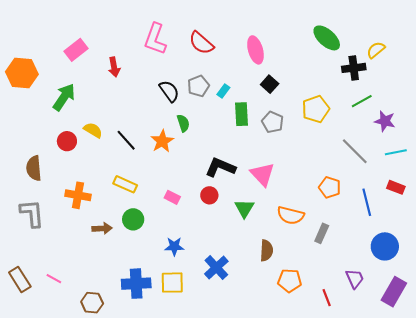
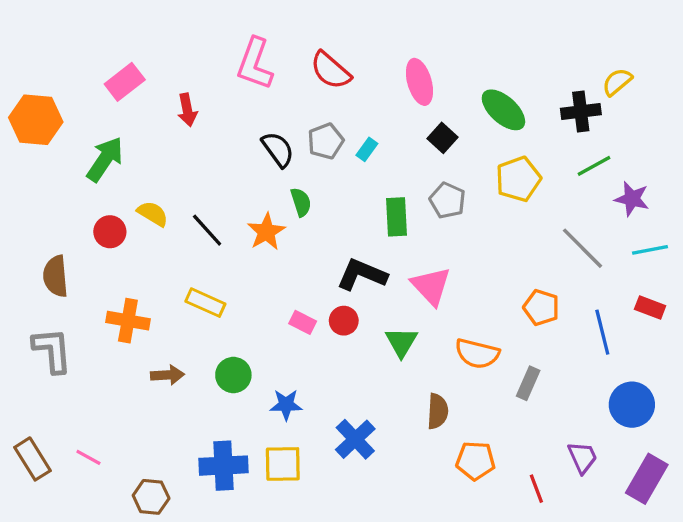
green ellipse: (327, 38) -> (503, 110), moved
green rectangle: (241, 114) -> (396, 217), moved
pink rectangle: (172, 197) -> (303, 322), moved
green circle: (133, 219) -> (233, 375), moved

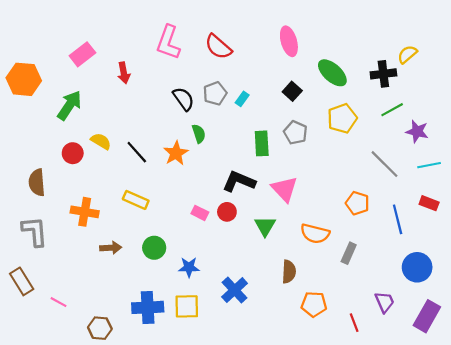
pink ellipse: (419, 82) -> (289, 41), moved
brown rectangle: (32, 459) -> (22, 281), moved

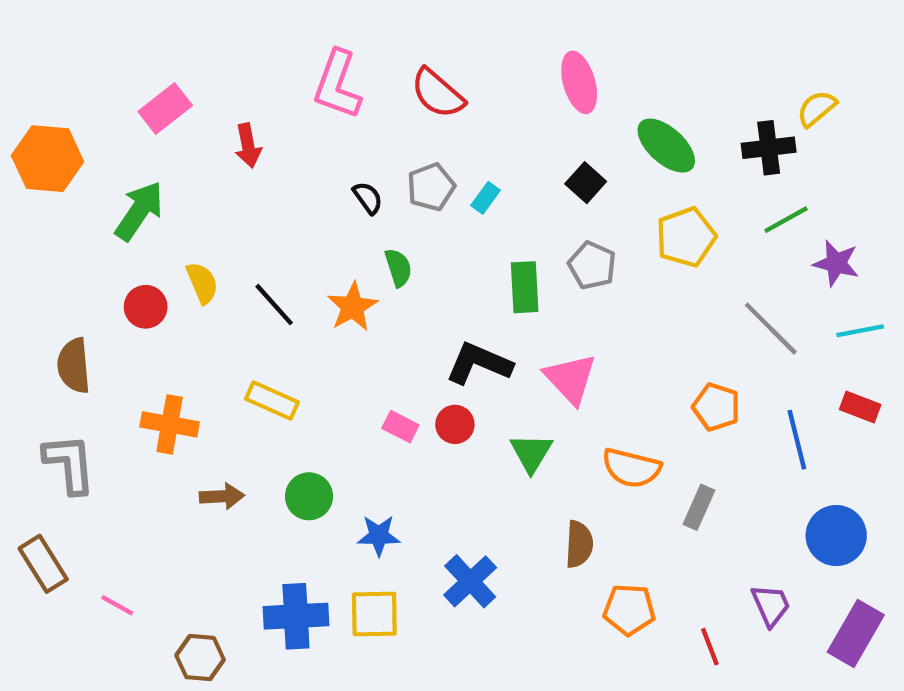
black semicircle: (184, 99) -> (368, 198), size x0.7
yellow semicircle: (101, 141) -> (202, 283), turned 36

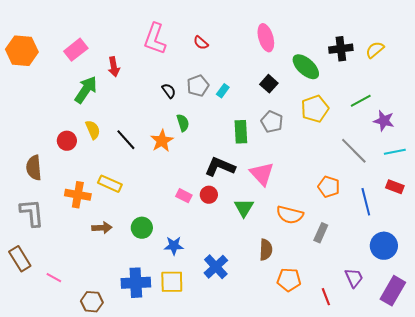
red semicircle: (438, 93) -> (201, 43), size x0.6
black cross: (769, 148) -> (341, 49), moved
orange hexagon: (48, 159) -> (22, 51), moved
green arrow: (139, 211) -> (86, 90), moved
yellow rectangle: (272, 400) -> (110, 184), moved

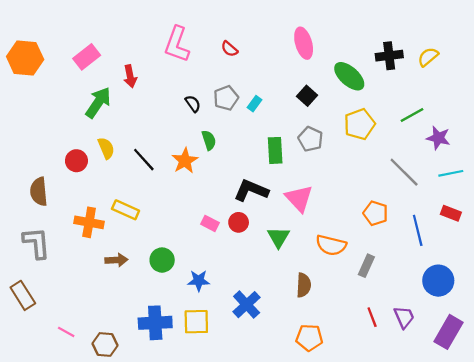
pink line: (54, 278) -> (66, 332), moved
orange pentagon: (289, 280) -> (309, 338), moved
red line: (326, 297) -> (372, 317), moved

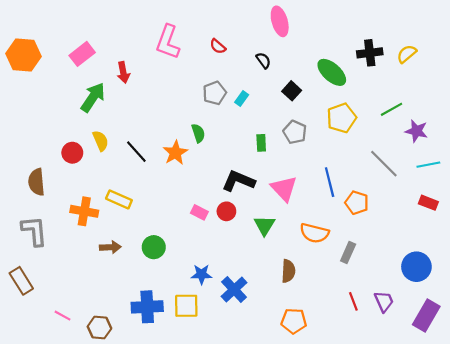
pink ellipse: (304, 43) -> (280, 21), moved
black semicircle: (193, 104) -> (263, 60), moved
green rectangle: (275, 150) -> (261, 143), size x0.7
blue line: (418, 230) -> (330, 182), moved
blue star: (199, 281) -> (201, 274), moved

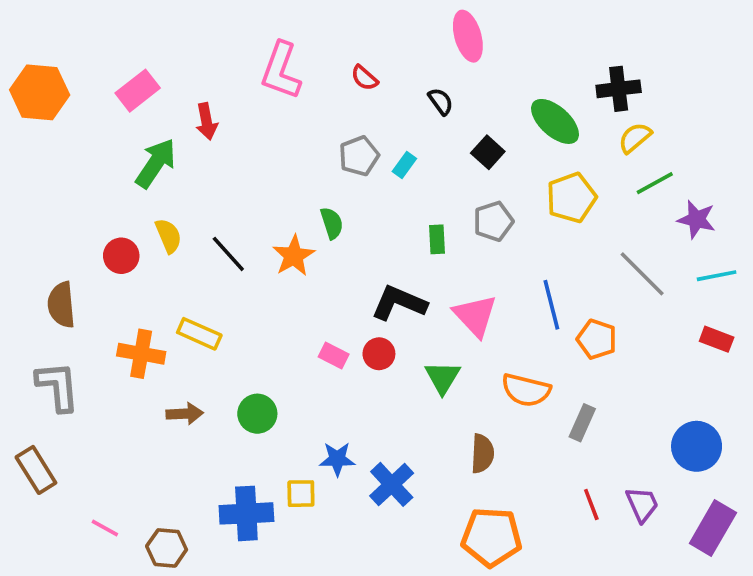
yellow semicircle: (407, 54) -> (635, 138), moved
gray pentagon: (295, 132) -> (493, 221), turned 30
yellow square: (186, 306) -> (301, 494), moved, size x0.7
orange pentagon: (294, 321) -> (491, 537), size x1.4

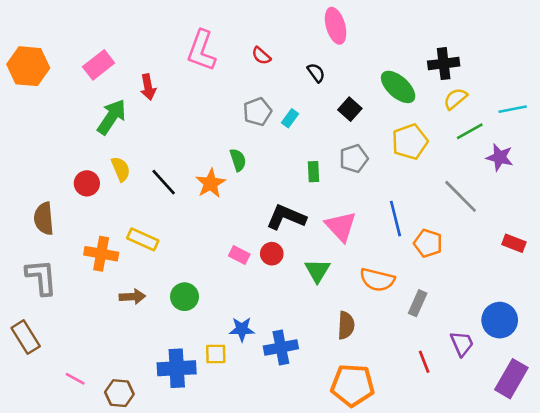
cyan line: (717, 276) -> (513, 109), moved
blue cross: (392, 484) -> (281, 347), turned 32
purple trapezoid: (642, 504) -> (462, 344), moved

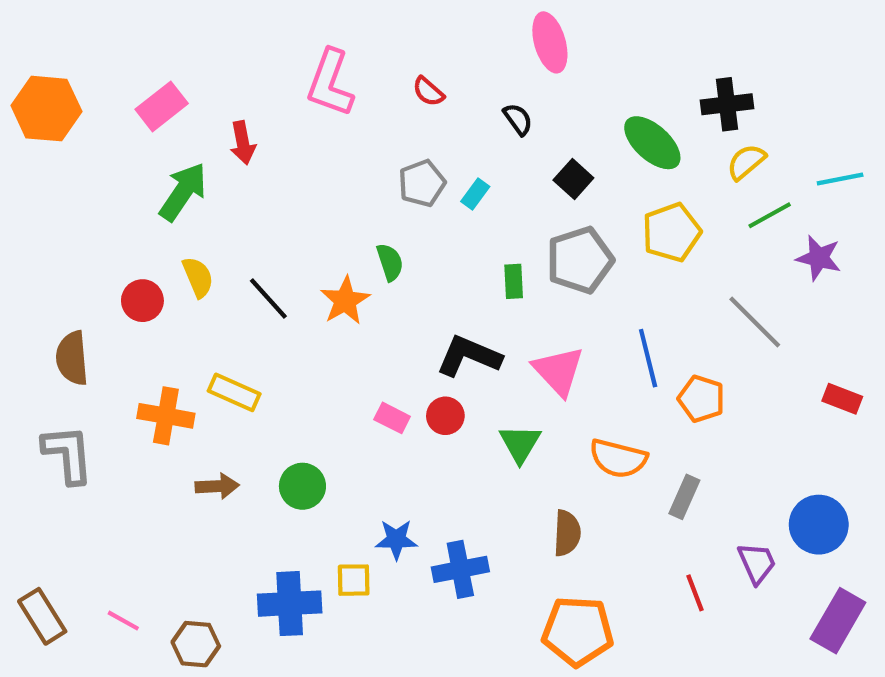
gray pentagon: (354, 159) -> (580, 260), size x1.4
brown rectangle: (26, 337) -> (42, 616), moved

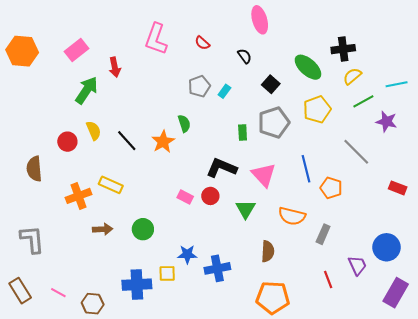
orange cross: (166, 416) -> (79, 196), turned -30
gray L-shape: (68, 454) -> (32, 239), moved

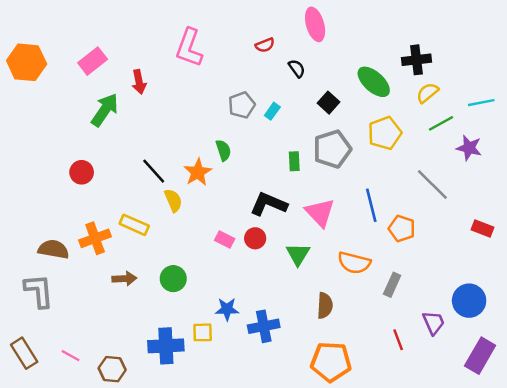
red semicircle: (202, 43) -> (265, 45), moved, turned -63
yellow semicircle: (94, 131) -> (173, 200), moved
brown semicircle: (34, 169) -> (53, 249), moved, turned 105

